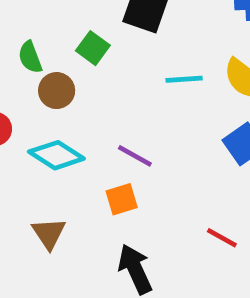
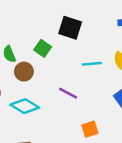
purple line: (135, 156) -> (68, 93), moved
orange square: (122, 199) -> (90, 129), moved

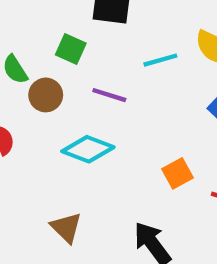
purple line: (68, 93) -> (109, 95), moved
cyan diamond: (25, 106) -> (88, 149), moved

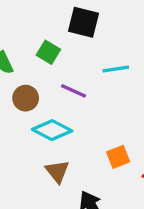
brown circle: (46, 95) -> (26, 98), moved
brown triangle: (66, 228) -> (57, 171), moved

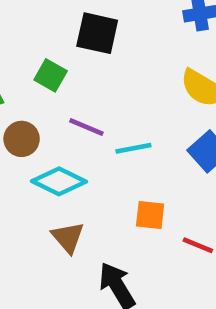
cyan line: (116, 69) -> (133, 148), moved
orange square: (118, 157) -> (150, 215), turned 30

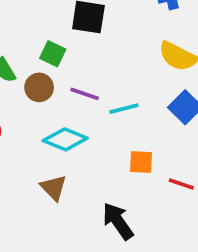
brown circle: (22, 139) -> (39, 87), moved
brown triangle: (68, 237) -> (54, 188), moved

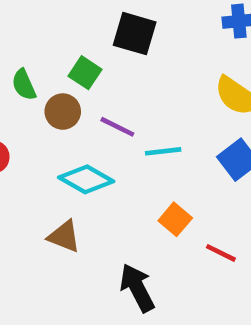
orange square: (141, 162) -> (175, 219), turned 30
brown triangle: (54, 188) -> (64, 236), turned -32

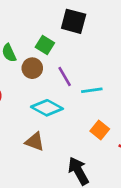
purple line: (117, 127) -> (65, 76), turned 35

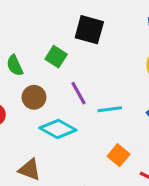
brown circle: (32, 68) -> (34, 97), moved
brown triangle: (35, 142) -> (30, 170), moved

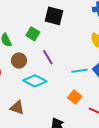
cyan line: (110, 109) -> (80, 71), moved

